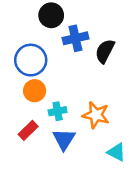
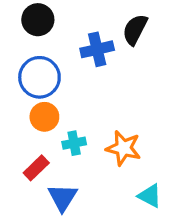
black circle: (51, 15) -> (38, 20), moved
black semicircle: (105, 51) -> (135, 30), moved
blue triangle: (64, 139) -> (63, 197), moved

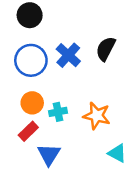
black semicircle: (135, 30) -> (106, 49), moved
blue cross: (97, 49) -> (68, 55), moved, turned -35
orange circle: (44, 117) -> (32, 103), moved

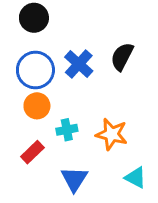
orange circle: (32, 103) -> (37, 106), moved
blue triangle: (49, 154) -> (74, 179), moved

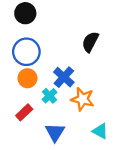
blue cross: (79, 64) -> (64, 77), moved
cyan cross: (67, 130) -> (50, 96), turned -32

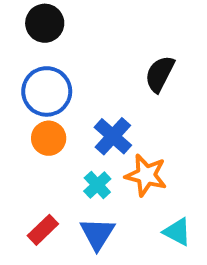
cyan cross: (50, 96) -> (97, 185), moved
red rectangle: (24, 112) -> (43, 230), moved

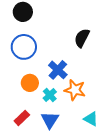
orange circle: (49, 138) -> (30, 83), moved

